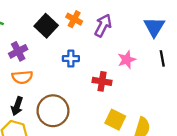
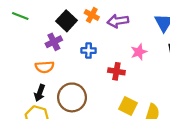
purple arrow: (103, 26) -> (118, 21), turned -126
purple cross: (18, 51) -> (54, 42), moved

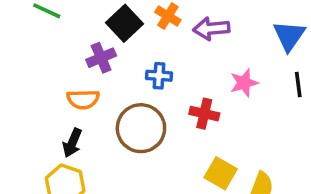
brown circle: (72, 97) -> (141, 128), moved

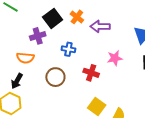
brown circle: (141, 128) -> (55, 77), size x0.7

